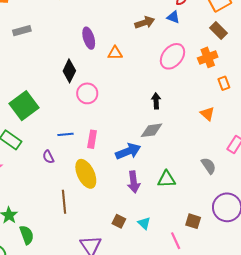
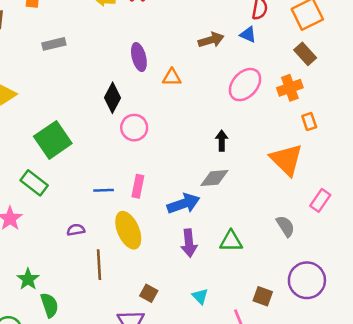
orange triangle: (207, 114) -> (286, 160), size x1.8
blue line: (66, 134) -> (104, 190), moved
purple semicircle: (48, 157) -> (76, 230), moved, turned 104
brown square: (119, 221) -> (149, 293), moved

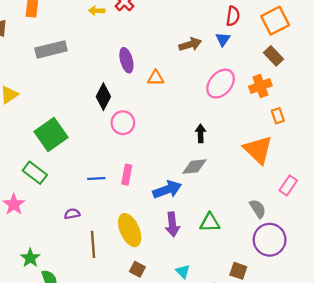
blue triangle: (248, 35) -> (223, 39), turned 42
gray rectangle: (54, 44) -> (51, 49), size x1.5
yellow ellipse: (128, 230) -> (130, 230), moved
purple circle: (307, 280) -> (270, 240), moved

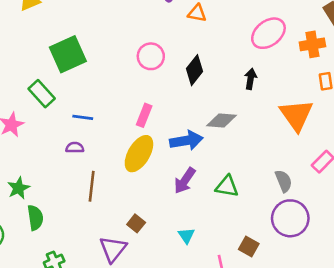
black diamond: (103, 97) -> (194, 70), moved
black arrow: (201, 133) -> (251, 79), moved
blue line: (96, 179) -> (83, 117), moved
purple arrow: (172, 224) -> (185, 181), turned 30
yellow ellipse: (130, 230) -> (139, 154), moved, turned 44

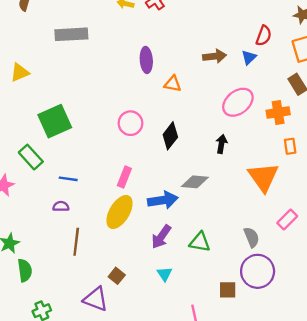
cyan triangle: (186, 235) -> (164, 274), moved
brown square: (249, 247) -> (228, 290), moved, turned -30
purple triangle: (113, 249) -> (96, 299), turned -48

